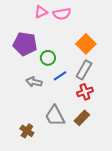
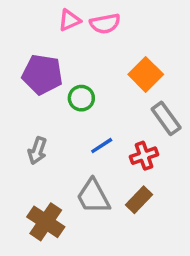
gray rectangle: (84, 70) -> (166, 118), moved, turned -66
blue line: (60, 76) -> (102, 146), moved
gray arrow: (34, 82) -> (37, 151), moved, turned -84
brown cross: (27, 131) -> (46, 222), size x1.5

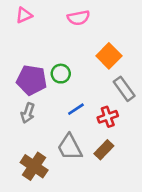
pink triangle: (69, 20) -> (24, 15), moved
purple pentagon: (42, 74) -> (32, 80), moved

